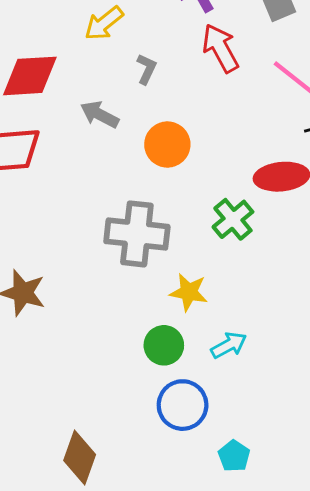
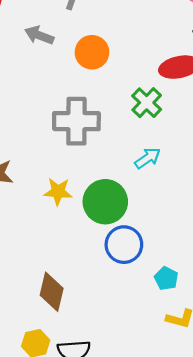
yellow star: (189, 292) -> (58, 192), moved
green circle: (164, 345) -> (105, 202), size x1.5
cyan arrow: (229, 345) -> (148, 158), moved

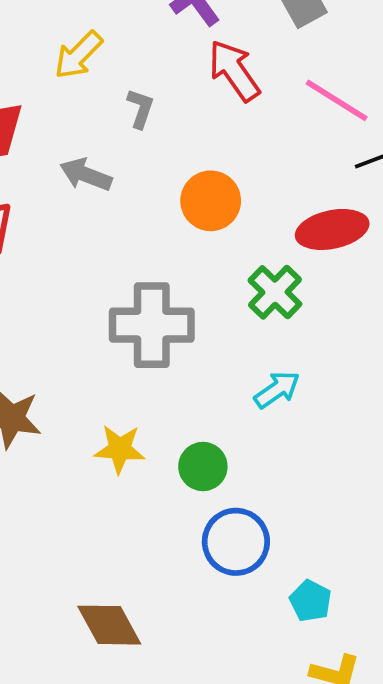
orange circle: (92, 52) -> (211, 201), moved
green circle: (105, 202) -> (203, 467), size x0.6
brown diamond: (52, 292) -> (109, 625), turned -42

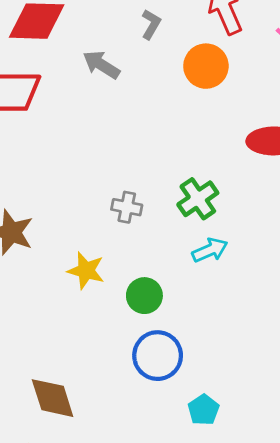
orange circle: (211, 201) -> (206, 66), moved
green cross: (275, 292) -> (198, 199), moved
gray cross: (152, 325) -> (127, 207), moved, size x0.5

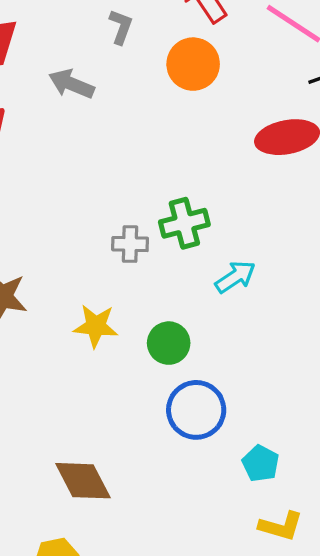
green cross: (198, 199) -> (184, 223), moved, turned 30

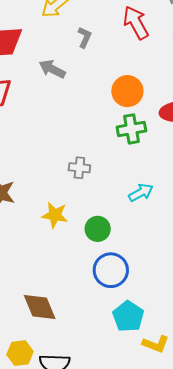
orange circle: (193, 64) -> (127, 91), moved
green cross: (184, 223) -> (131, 129), moved
cyan pentagon: (261, 463) -> (128, 316), moved, size x1.4

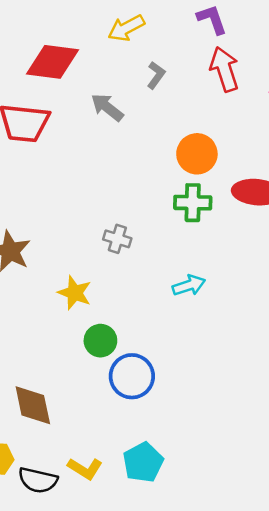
green circle: (98, 229) -> (100, 341), moved
cyan pentagon: (128, 316) -> (143, 462), moved
yellow L-shape: (156, 344) -> (85, 469), moved

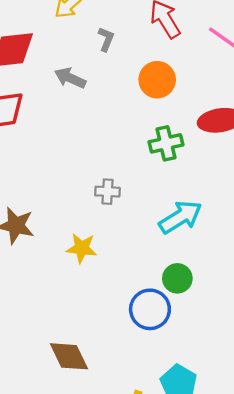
orange circle: (197, 154) -> (157, 80), moved
cyan arrow: (189, 285) -> (181, 217), size x1.5
green circle: (100, 341) -> (177, 278), moved

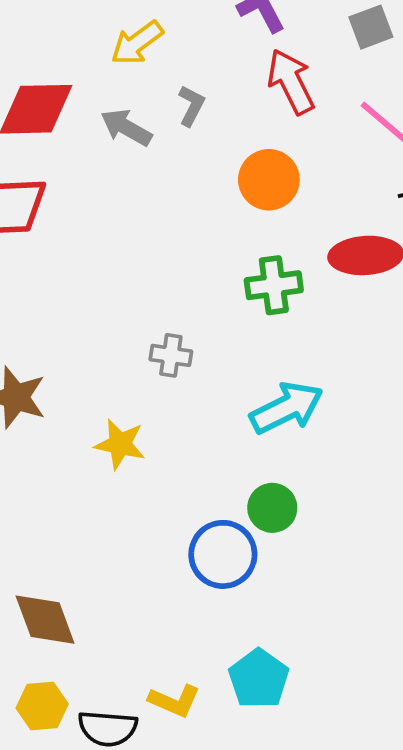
gray arrow: (70, 78) -> (126, 127), moved
brown diamond: (69, 356) -> (45, 620), moved

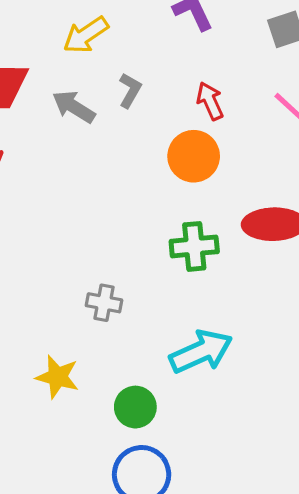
red arrow: (291, 82) -> (210, 101), moved, size x0.7
green circle: (272, 508) -> (135, 407), moved

